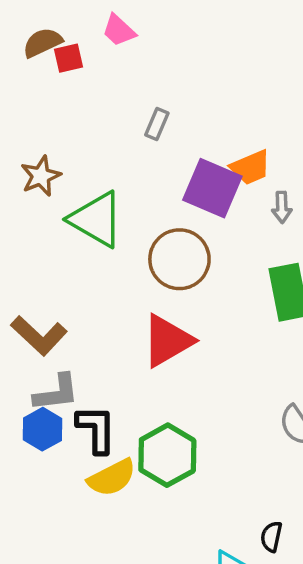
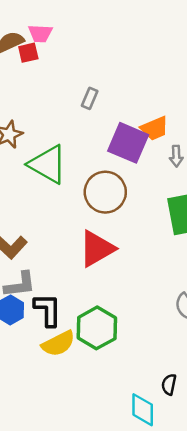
pink trapezoid: (119, 30) -> (40, 33), moved, turned -40

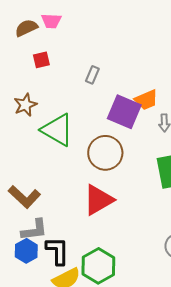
red square: (28, 53) -> (41, 60), moved

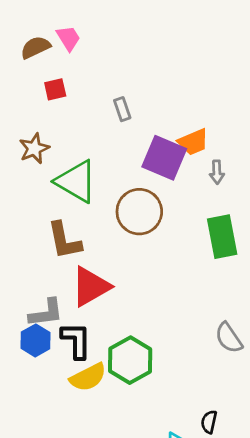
pink trapezoid: (51, 21) -> (68, 38), turned -125
gray rectangle: (92, 75) -> (122, 109), turned -42
brown L-shape: (24, 197) -> (64, 241), moved, turned 36
red triangle: (98, 200) -> (91, 287), moved

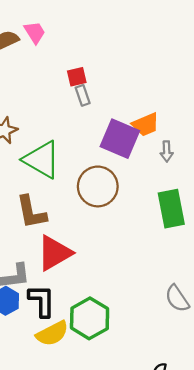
red square: (55, 89) -> (77, 77), moved

